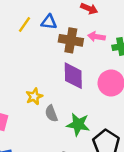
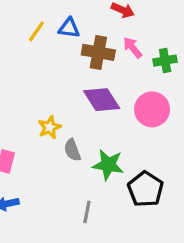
pink arrow: (96, 37) -> (133, 48), turned 42
purple diamond: (73, 76) -> (102, 100), turned -32

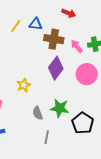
pink arrow: (133, 48) -> (77, 46), moved
purple diamond: (102, 100) -> (56, 68), turned 70
gray semicircle: (72, 150) -> (38, 113), moved

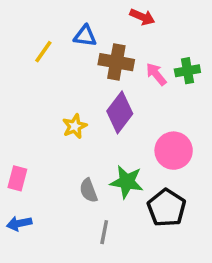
yellow line: (16, 26) -> (43, 52), moved
pink circle: (87, 74) -> (174, 151), moved
yellow star: (24, 85) -> (75, 126), moved

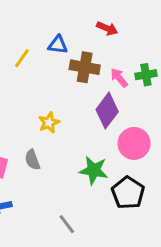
purple diamond: (120, 112) -> (107, 111), moved
gray semicircle: (89, 190) -> (32, 160), moved
gray line: (104, 232) -> (67, 224), moved, turned -48

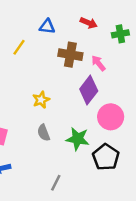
blue triangle: (58, 45) -> (47, 27), moved
green cross: (146, 75) -> (120, 34), moved
gray semicircle: (32, 160) -> (43, 133), moved
gray line: (67, 224) -> (56, 183), turned 63

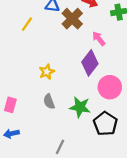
brown cross: (70, 55) -> (72, 19), moved, turned 35

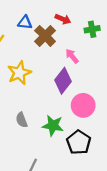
yellow star: (47, 72) -> (19, 73), moved, size x1.5

